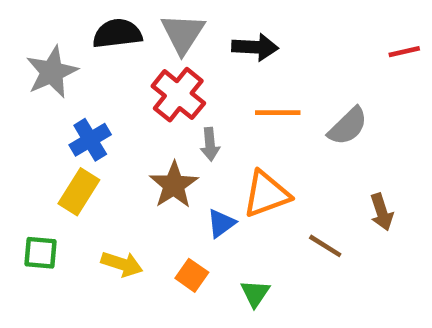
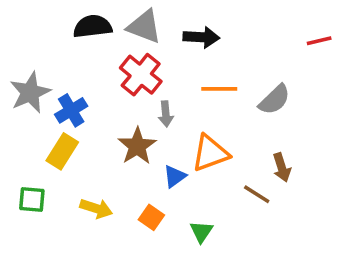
gray triangle: (183, 34) -> (144, 27), turned -42
gray star: (52, 72) -> (30, 93), moved
brown arrow: (382, 212) -> (282, 167), moved

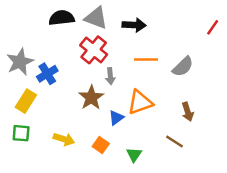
red line: (319, 41) -> (213, 27), turned -42
yellow rectangle: (62, 151) -> (26, 101), moved
brown line: (257, 194) -> (175, 142), moved

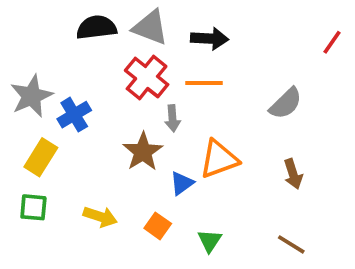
orange line: (146, 59) -> (204, 83), moved
brown line: (175, 142) -> (291, 244), moved

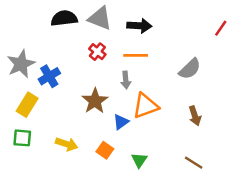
red cross: (147, 77) -> (97, 52), size x0.6
gray arrow: (173, 118) -> (126, 80), moved

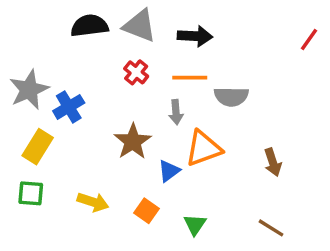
gray semicircle: (190, 69) -> (231, 97), moved, turned 45

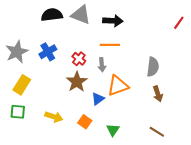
red cross: (136, 72) -> (79, 59), moved
gray semicircle: (231, 97) -> (153, 67), moved, turned -84
blue cross: (69, 107) -> (48, 52), moved

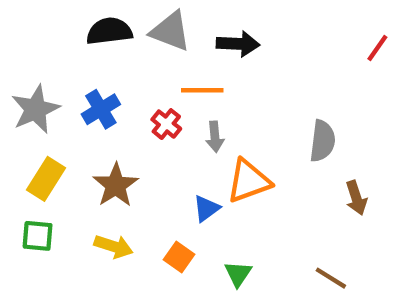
orange line: (110, 45) -> (202, 90), moved
brown star: (77, 82) -> (116, 185), moved
brown arrow: (158, 94) -> (356, 198), moved

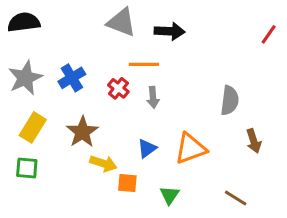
black semicircle: (109, 31) -> (24, 22), moved
orange triangle: (249, 181) -> (191, 148), moved
yellow arrow: (114, 246) -> (103, 163), moved
orange square: (179, 257) -> (127, 183), turned -30

